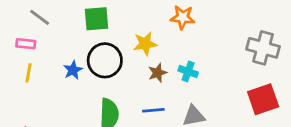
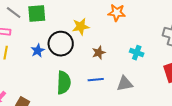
green square: (96, 19) -> (37, 14), moved
yellow star: (145, 44) -> (81, 27), moved
cyan cross: (188, 71) -> (137, 53), moved

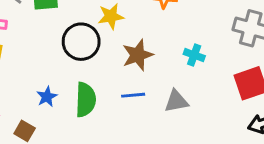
blue star: (38, 51) -> (47, 97), moved
brown star: (99, 53) -> (138, 55), size x1.5

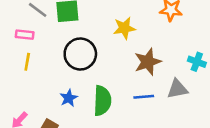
black circle: (81, 42) -> (80, 54), moved
gray triangle: (176, 101) -> (177, 89), moved

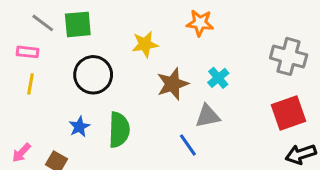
cyan cross: (197, 62) -> (218, 78), moved, turned 30
blue line: (144, 97) -> (188, 145), moved, turned 60

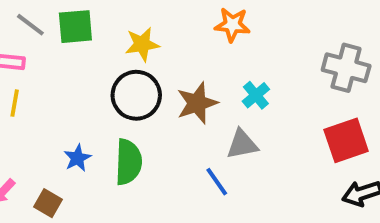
yellow star: (145, 44) -> (142, 44), moved
black circle: (93, 75) -> (136, 95), moved

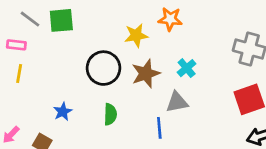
yellow star: (142, 44) -> (136, 35), moved
green semicircle: (128, 162) -> (110, 114), moved, size x0.7
blue line: (217, 182) -> (159, 128), turned 30

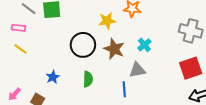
yellow line: (19, 73) -> (21, 49), turned -64
brown star: (146, 73) -> (114, 49), turned -30

